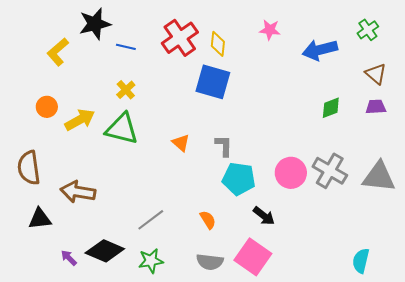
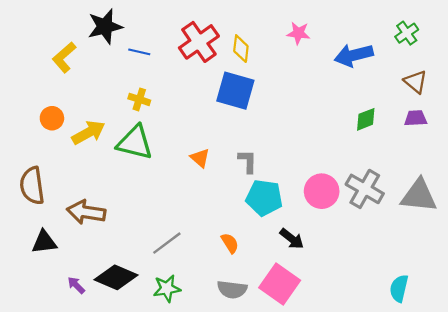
yellow cross: (126, 90) -> (139, 99), turned -30

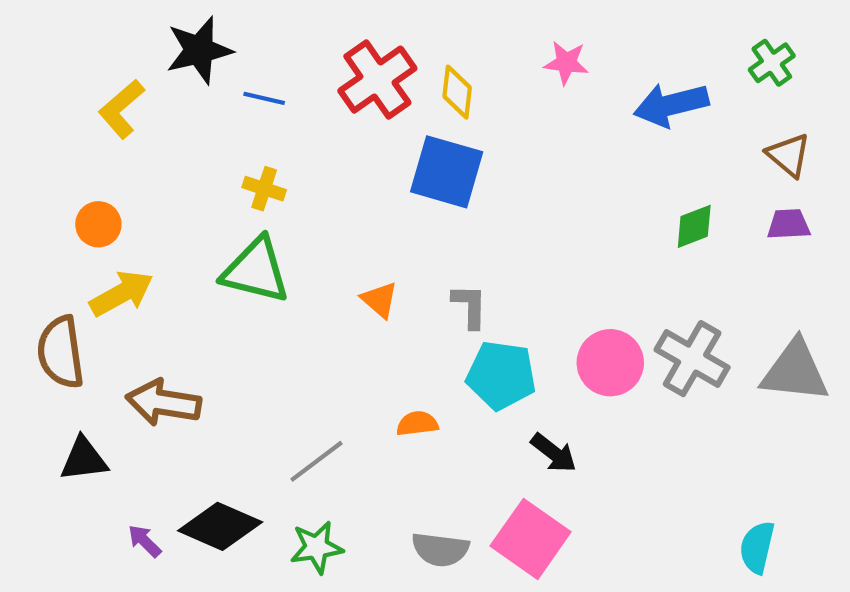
yellow arrow: (88, 133) -> (121, 294), moved
orange semicircle: (230, 243) -> (417, 424), moved, turned -65

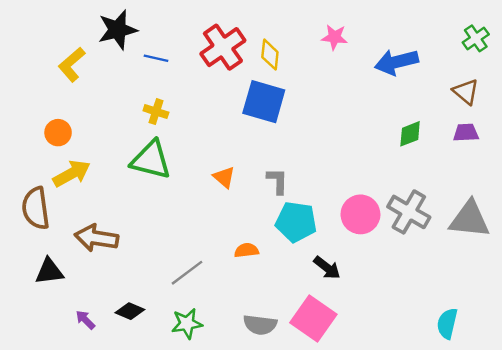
green cross: (772, 63) -> (476, 38), moved
black diamond: (220, 526) -> (130, 311), size x0.6

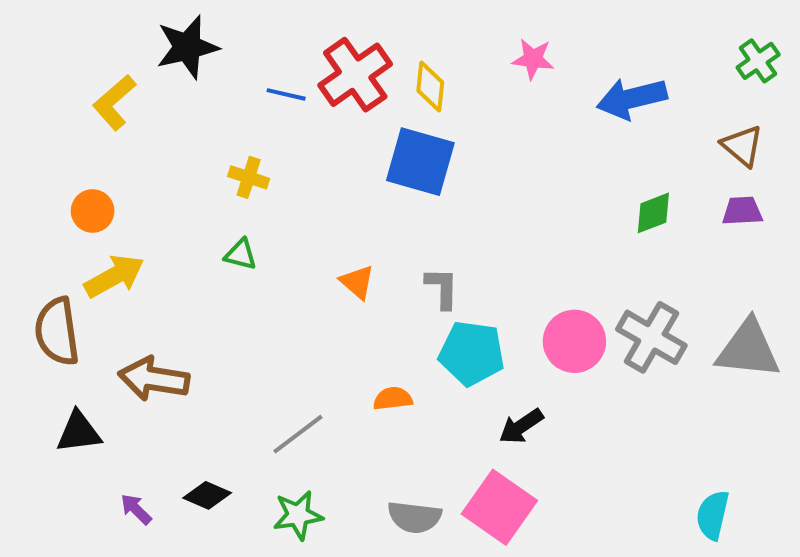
blue line: (156, 58) -> (286, 94), moved
green triangle: (151, 160) -> (241, 254), size x0.5
black arrow: (327, 268) -> (521, 426), turned 108

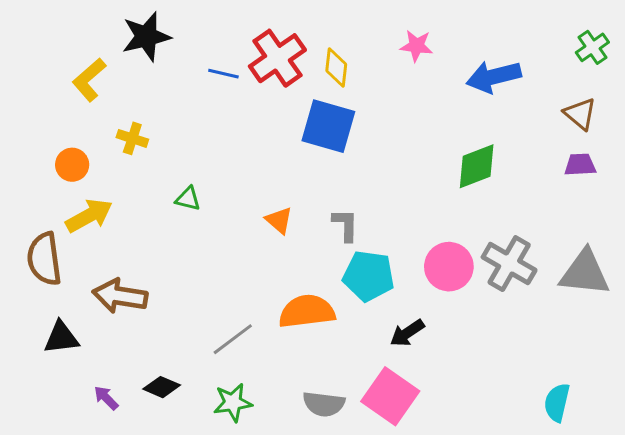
yellow cross: (249, 177) -> (132, 138), moved
green diamond: (653, 213) -> (477, 166), moved, size x1.4
orange semicircle: (393, 399) -> (307, 311), size x1.8

